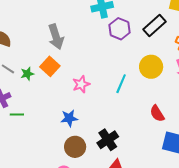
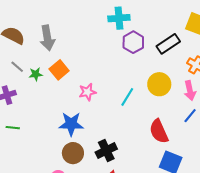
gray arrow: (56, 37) -> (47, 38), moved
red semicircle: (157, 113) -> (159, 131), size x1.4
green line: (17, 115) -> (13, 128), moved
blue star: (69, 118) -> (71, 124), size x1.4

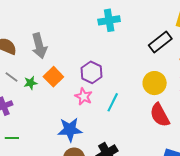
purple hexagon: (133, 42) -> (91, 72), moved
pink star: (87, 92) -> (84, 97), turned -30
cyan line: (127, 97) -> (113, 102), moved
red semicircle: (159, 131) -> (160, 115), moved

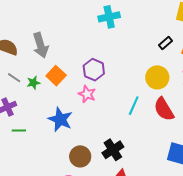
black rectangle: (160, 42) -> (166, 43), moved, size x0.6
cyan line: (113, 102) -> (134, 106), moved
blue star: (70, 130) -> (60, 119), moved, turned 30
green line: (12, 138) -> (19, 131), moved

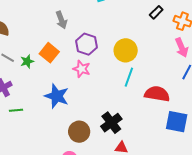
gray arrow: (41, 45) -> (61, 20), moved, size x0.7
yellow circle: (157, 77) -> (126, 50), moved
red semicircle: (164, 109) -> (157, 94), moved, turned 135

